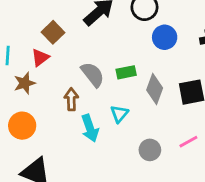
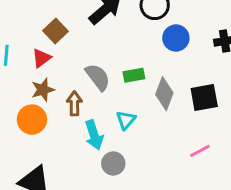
brown star: (25, 83) -> (43, 90), moved
orange circle: (22, 126) -> (32, 120), moved
gray circle: (150, 150) -> (113, 163), moved

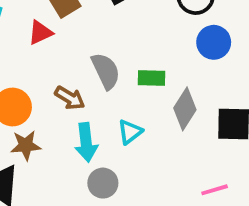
brown star: (43, 90) -> (26, 145), moved
brown arrow: (74, 103) -> (70, 98), turned 110

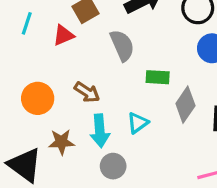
gray semicircle: (106, 71) -> (122, 45), moved
brown star: (26, 145) -> (61, 142), moved

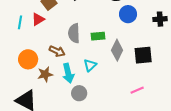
cyan line: (27, 23) -> (20, 22), moved
gray semicircle: (122, 45) -> (74, 33), moved, turned -150
brown star: (61, 142) -> (45, 74), moved

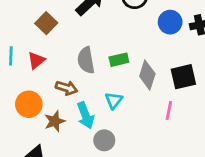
blue circle: (128, 14) -> (170, 22), moved
red triangle: (38, 19) -> (36, 60), moved
pink line: (137, 90) -> (169, 110), moved, turned -48

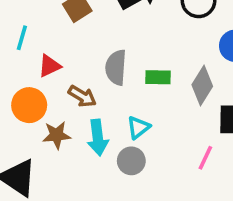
red triangle: (36, 60) -> (49, 66), moved
gray diamond: (147, 75) -> (202, 86), moved
gray circle: (104, 140) -> (131, 161), moved

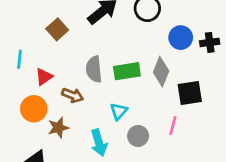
green rectangle: (158, 77) -> (127, 71), size x1.4
cyan arrow: (98, 138) -> (99, 143), moved
gray circle: (131, 161) -> (138, 136), moved

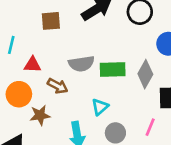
brown square: (57, 29) -> (51, 21), turned 30
gray semicircle: (94, 69) -> (81, 64), turned -100
red triangle: (44, 77) -> (33, 65), turned 30

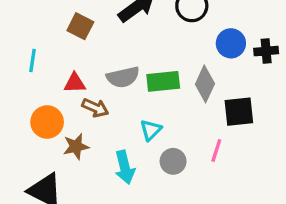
brown square: (51, 21) -> (80, 26), turned 36
red triangle: (33, 65) -> (75, 83), moved

